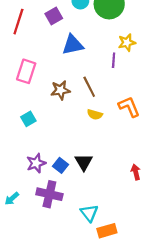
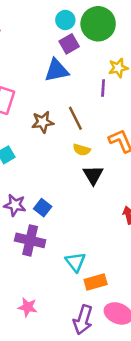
purple square: (54, 16) -> (69, 44), moved
black triangle: (84, 162) -> (93, 175), moved
purple star: (36, 163) -> (15, 205), turned 30

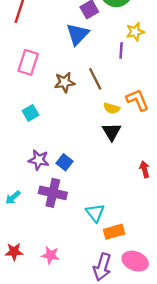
blue triangle: (57, 70) -> (78, 34), turned -35
yellow semicircle: (82, 150) -> (112, 108), moved

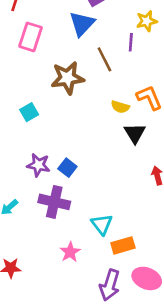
pink rectangle: (28, 62) -> (31, 37), moved
brown line: (95, 79) -> (104, 59), moved
brown star: (65, 82) -> (67, 78), size x1.4
black triangle: (112, 132) -> (135, 133), moved
pink star: (50, 255) -> (70, 252), moved, turned 30

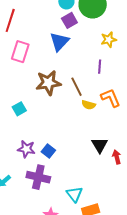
purple line: (131, 42) -> (100, 67), moved
brown line: (104, 59) -> (76, 87), moved
black triangle: (135, 133) -> (100, 145), moved

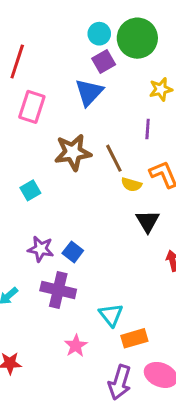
black triangle: (100, 145) -> (148, 221), moved

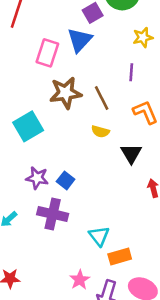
pink rectangle: (32, 107) -> (47, 53), moved
yellow semicircle: (131, 185) -> (100, 131), moved
cyan square: (30, 190) -> (28, 126), size x1.6
pink star: (76, 346) -> (80, 280), moved

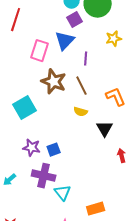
purple line: (131, 72) -> (86, 59), moved
brown star: (66, 93) -> (54, 82), turned 30
blue square: (66, 180) -> (54, 150), turned 32
cyan triangle: (99, 236) -> (63, 193), moved

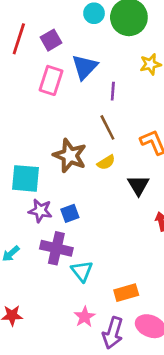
purple square: (75, 20) -> (51, 40), moved
brown star: (54, 82) -> (70, 156), moved
cyan square: (25, 108) -> (26, 178), moved, turned 35
yellow semicircle: (81, 112) -> (106, 162), turned -48

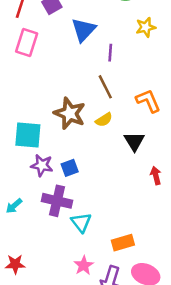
pink rectangle: (51, 80) -> (27, 42), moved

